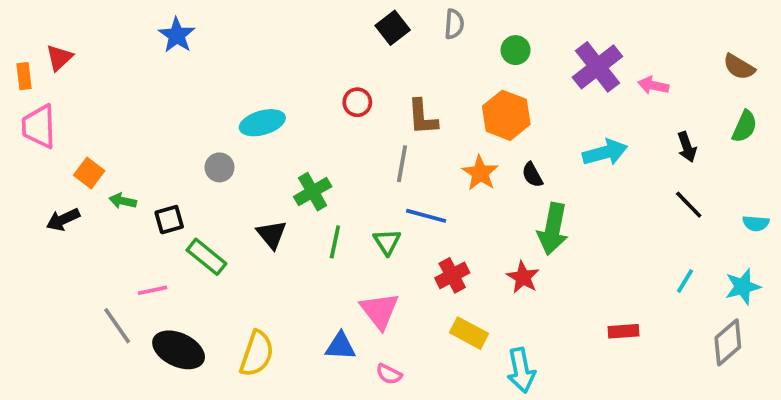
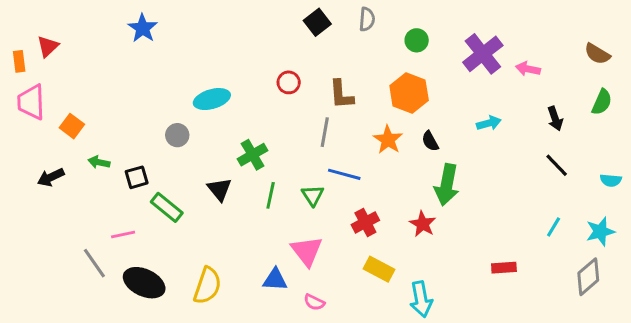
cyan arrow: (605, 153) -> (489, 123), size x0.7
orange square: (89, 173) -> (72, 126), moved

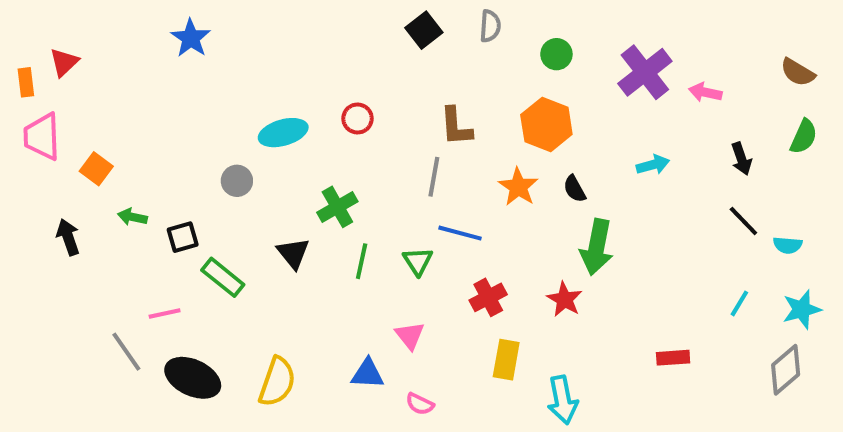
red circle: (289, 82) -> (358, 119), moved
black arrow: (51, 177) -> (68, 237), turned 96
cyan semicircle: (611, 180) -> (788, 245), moved
pink triangle: (307, 251) -> (410, 336), size x0.7
yellow rectangle: (379, 269) -> (506, 360), turned 72

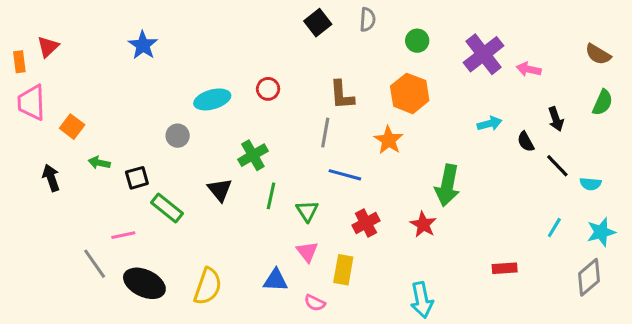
blue star: (191, 38) -> (143, 45), moved
black semicircle: (575, 189) -> (526, 142), moved
green triangle: (418, 261) -> (307, 211), moved
yellow rectangle: (506, 360) -> (343, 270), moved

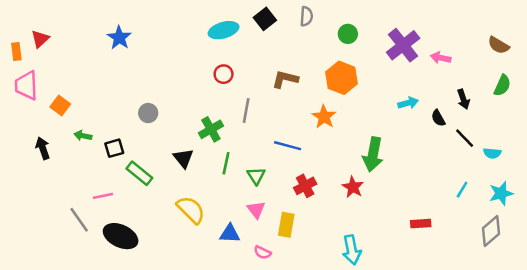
brown L-shape: (342, 95) -> (285, 79), turned 108
cyan ellipse: (212, 99) -> (224, 30), moved
gray line: (325, 133) -> (246, 111), moved
yellow semicircle: (208, 286) -> (191, 210), moved, turned -64

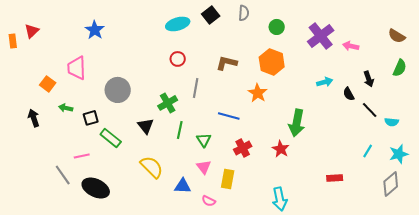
pink trapezoid: (26, 85) -> (77, 68), moved
gray circle: (148, 113) -> (118, 90), size x1.6

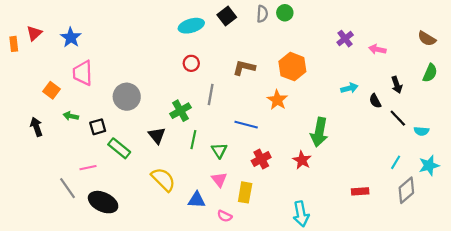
green circle: (277, 27) -> (285, 13), moved
blue star: (95, 30) -> (71, 38), moved
purple cross: (321, 36) -> (345, 39), size x0.6
gray diamond: (391, 184) -> (406, 190), moved

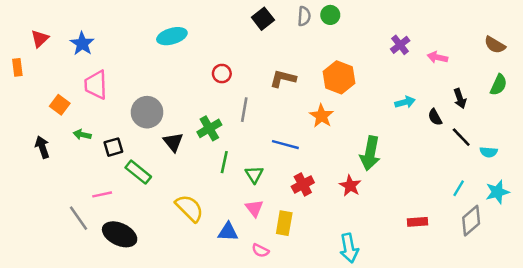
cyan ellipse: (191, 26) -> (172, 36), moved
orange rectangle: (14, 44) -> (17, 67), moved
black triangle: (157, 135) -> (173, 142), moved

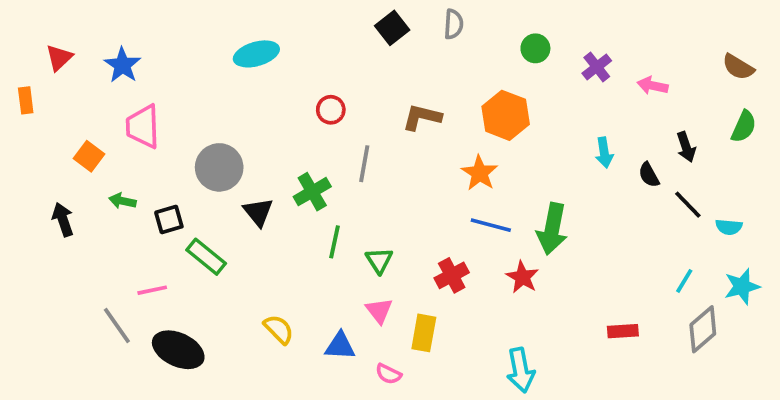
green circle: (330, 15) -> (535, 48), moved
cyan arrow: (405, 102) -> (604, 153), turned 96
blue line: (285, 145) -> (491, 225), moved
yellow semicircle: (189, 208) -> (279, 329), moved, size x0.7

